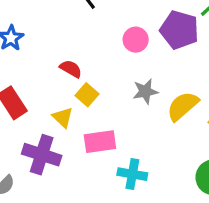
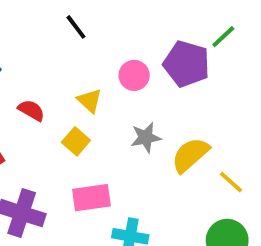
red semicircle: (71, 69) -> (31, 110), moved
yellow triangle: (63, 117) -> (90, 101), moved

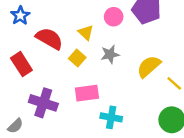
red semicircle: (31, 110) -> (49, 39), size x1.6
gray star: (146, 137) -> (110, 54), moved

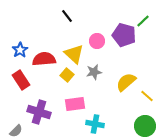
blue star: (20, 16) -> (20, 50), moved
yellow triangle: (86, 32) -> (74, 54), size x1.5
red semicircle: (49, 39) -> (44, 59), turned -35

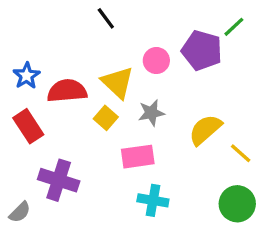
pink rectangle: (75, 104) -> (138, 157), moved

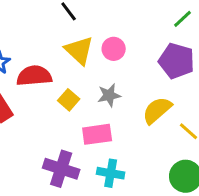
purple pentagon: (202, 50) -> (177, 61), moved
yellow triangle: (118, 82) -> (79, 50), moved
purple cross: (59, 180) -> (61, 169), moved

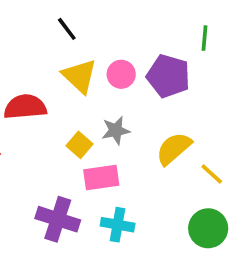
green line: (183, 19) -> (205, 38), turned -42
purple pentagon: (177, 61) -> (168, 76), moved
yellow square: (69, 100) -> (80, 145), moved

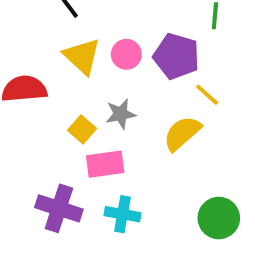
yellow line: (212, 174) -> (207, 95), moved

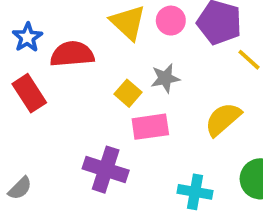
yellow semicircle: (182, 133) -> (223, 119), moved
cyan cross: (122, 214) -> (195, 192), moved

